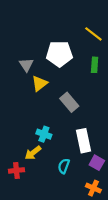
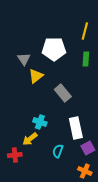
yellow line: (93, 34) -> (85, 31), turned 66
purple square: (97, 163) -> (88, 148), turned 32

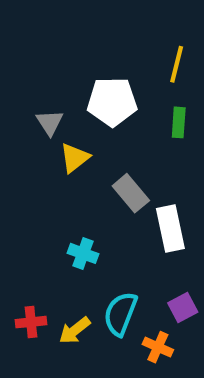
white rectangle: (76, 128) -> (170, 229), moved
yellow arrow: (30, 139) -> (75, 330), moved
cyan semicircle: (58, 151) -> (120, 314), size x1.5
orange cross: (85, 171) -> (158, 347), moved

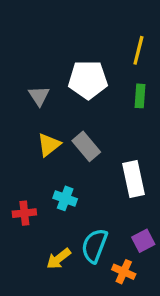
yellow triangle: (75, 158) -> (49, 145), moved
gray rectangle: (131, 193) -> (86, 146), moved
red cross: (31, 322) -> (24, 213), moved

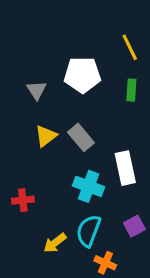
yellow line: (138, 50) -> (130, 47), turned -40
cyan cross: (65, 198) -> (89, 186), moved, size x1.4
orange cross: (124, 272) -> (105, 263), moved

